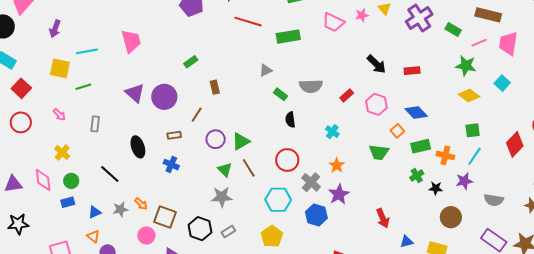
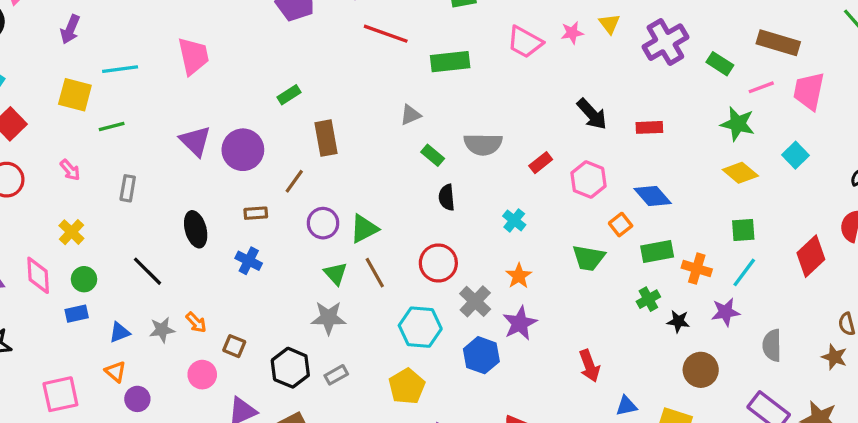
brown rectangle: (215, 87) -> (326, 138), size x1.5
gray semicircle: (494, 200) -> (772, 345), turned 78
brown square: (165, 217) -> (234, 346), size x0.6

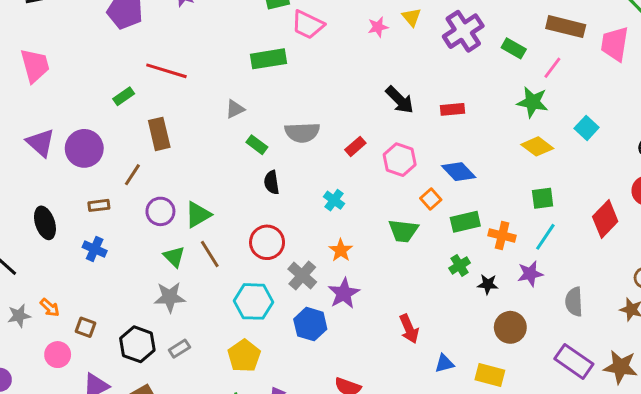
red line: (386, 34) -> (166, 71), moved
pink trapezoid: (525, 42) -> (308, 25), moved
pink line: (761, 87) -> (552, 68), turned -30
pink trapezoid: (809, 91) -> (615, 44), moved

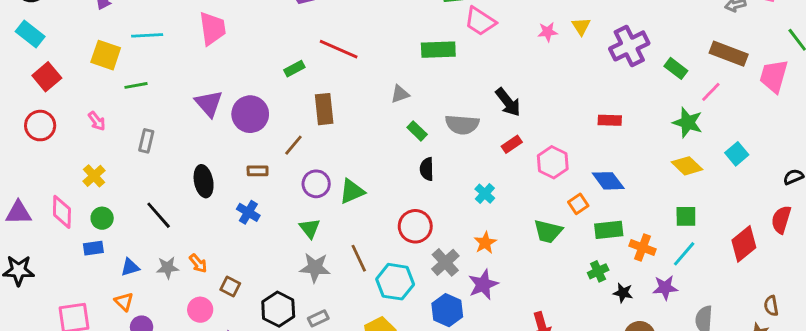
black arrow: (400, 100) -> (508, 102), moved
brown line: (210, 254) -> (359, 258), moved
green triangle: (174, 257) -> (310, 228), moved

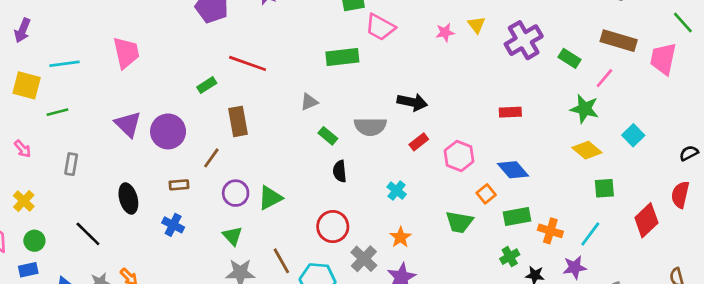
black arrow: (508, 102) -> (412, 102), turned -36
green square: (686, 216) -> (604, 188), moved

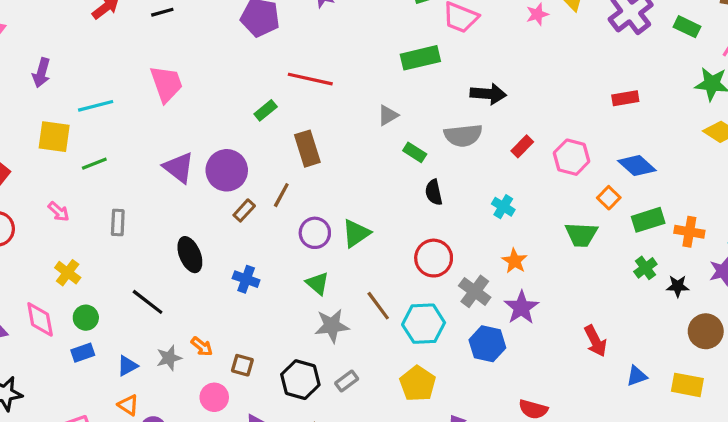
black arrow: (412, 102) -> (488, 94), moved
brown rectangle: (179, 185) -> (244, 210), moved, turned -36

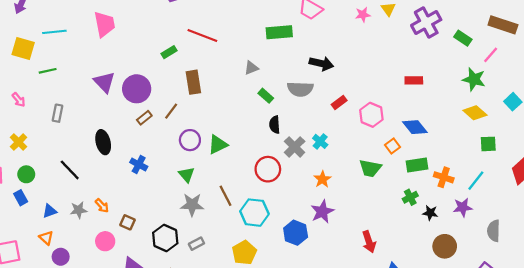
gray cross: (475, 291) -> (295, 147), moved
blue rectangle: (83, 353) -> (21, 198), turned 72

